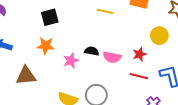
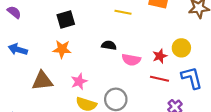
yellow circle: (159, 36) -> (181, 48), moved
black semicircle: (92, 51) -> (109, 45), moved
pink star: (71, 61) -> (79, 81), moved

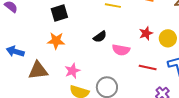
black semicircle: (109, 45) -> (100, 37), turned 136
blue arrow: (18, 49) -> (15, 51), moved
red star: (160, 56) -> (146, 33), moved

